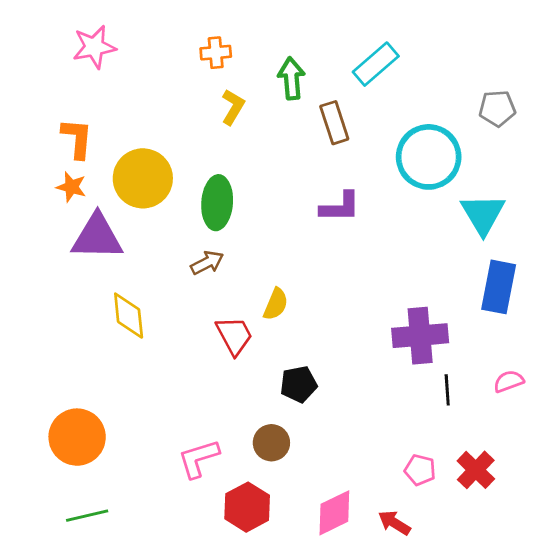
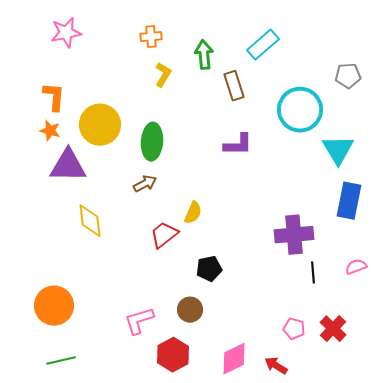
red trapezoid: (234, 336) -> (164, 235), turned -100

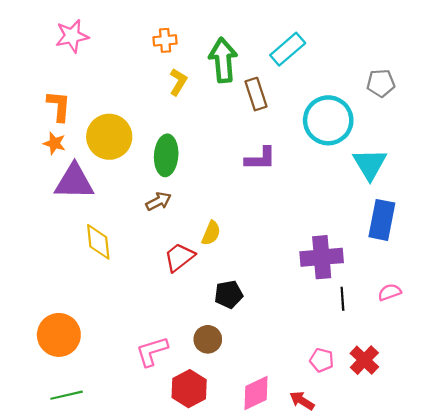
green arrow: (204, 55) -> (223, 60), size x1.4

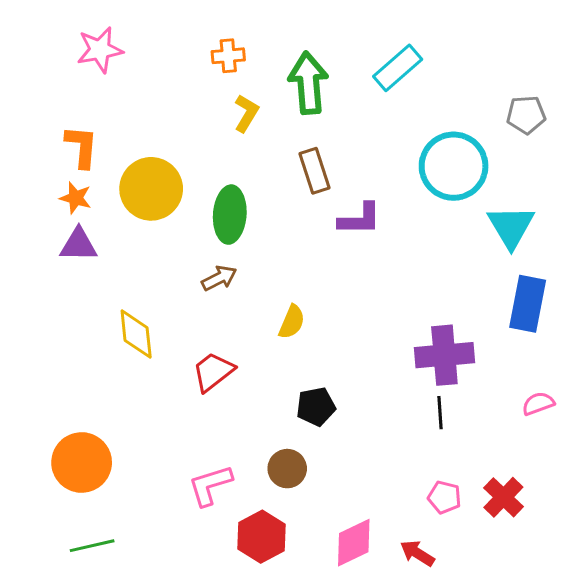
brown rectangle: (256, 94) -> (314, 171), moved
purple triangle: (74, 182) -> (79, 245), moved, size x0.7
red trapezoid: (179, 257) -> (213, 372), moved
black line: (342, 299) -> (440, 413), moved

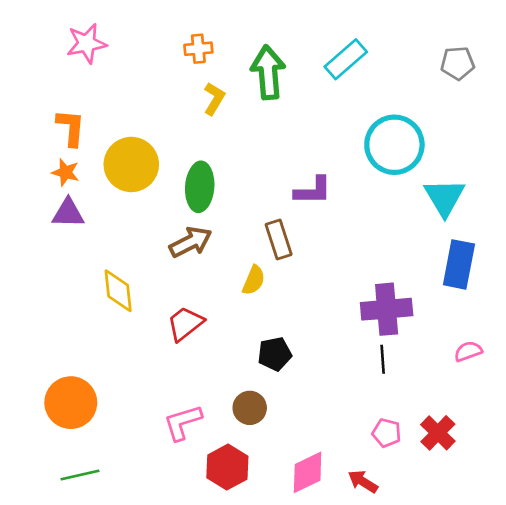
gray pentagon: (526, 115) -> (458, 63), moved
brown rectangle: (314, 171) -> (279, 239), moved
brown arrow: (219, 278) -> (191, 242), size x1.4

